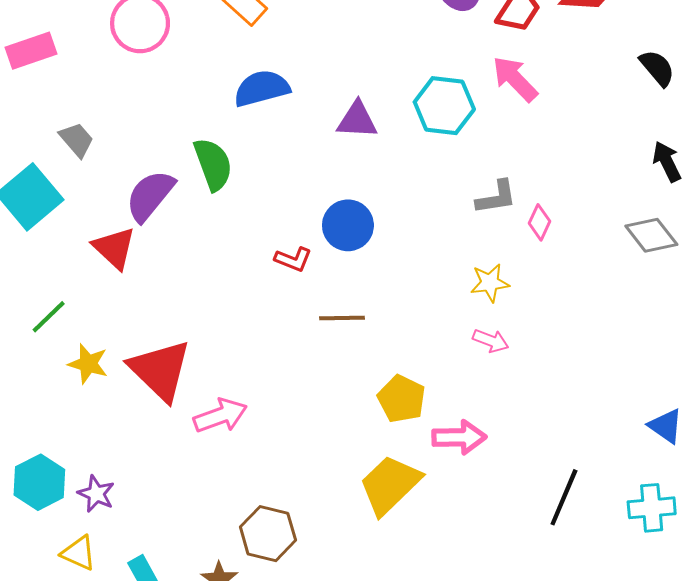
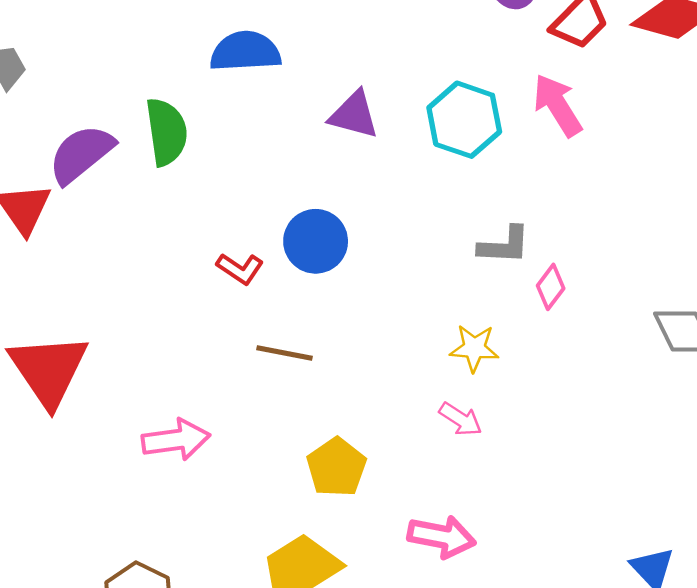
pink arrow: (220, 416) -> (176, 440), moved
pink arrow: (459, 437) -> (442, 537), moved

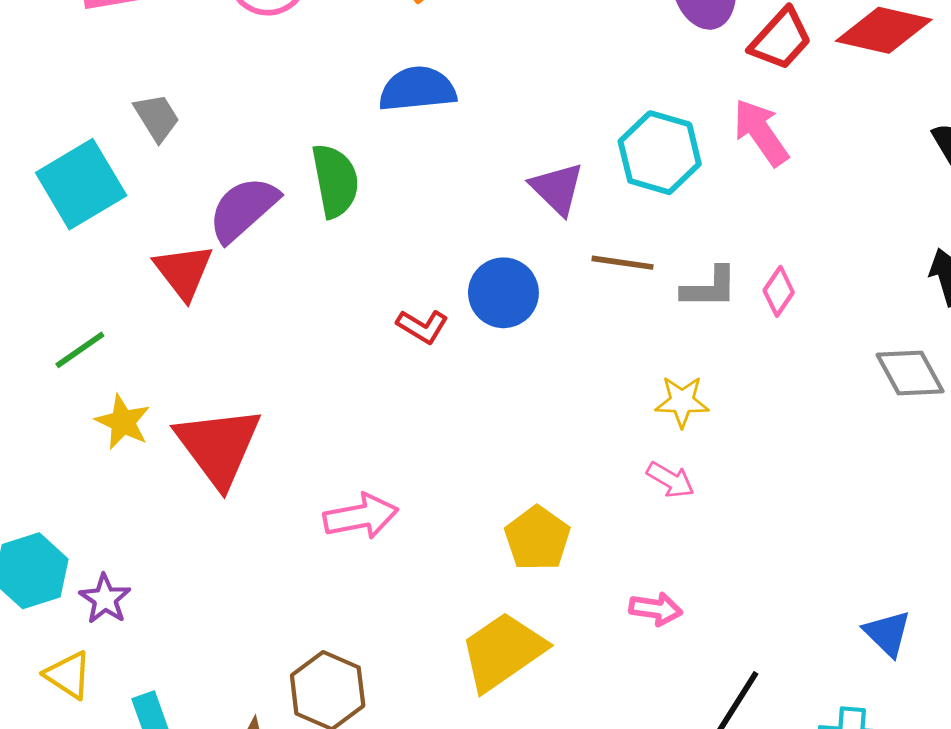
purple triangle: (354, 115) -> (557, 189), moved, turned 32
pink diamond: (551, 287) -> (779, 291), moved
brown line: (284, 353) -> (623, 263), moved
pink arrow: (442, 537) -> (656, 609), size x0.7

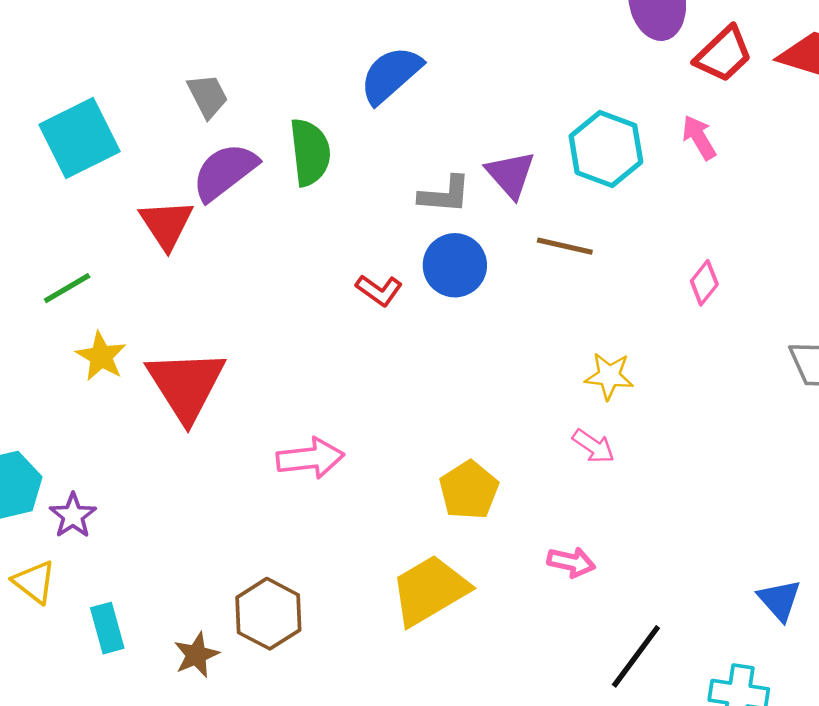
blue semicircle: (417, 89) -> (391, 75), turned -40
gray trapezoid: (157, 117) -> (208, 96), moved
pink arrow: (761, 132) -> (699, 137), size x0.7
gray L-shape: (710, 288) -> (445, 195), moved

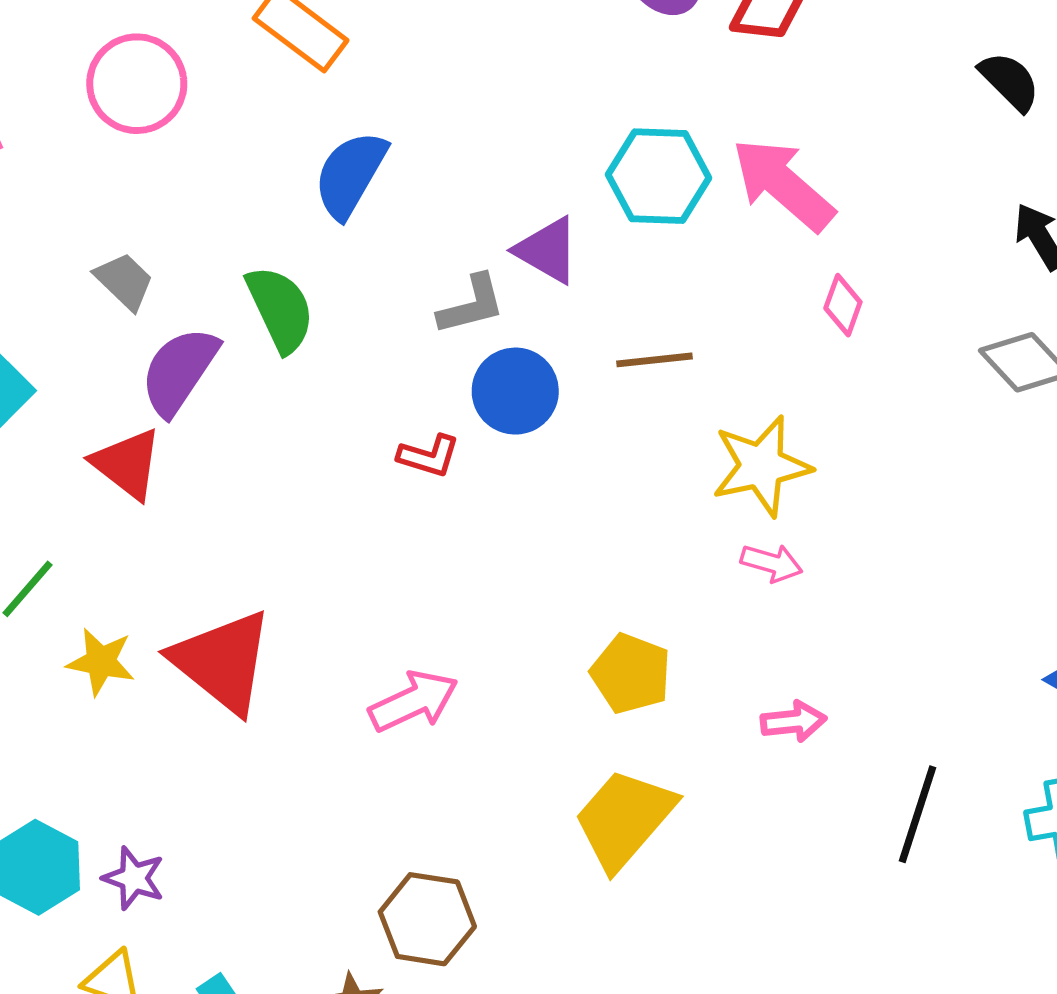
pink arrow: (699, 137) -> (783, 184), moved, size x1.8
brown line: (565, 246) -> (655, 360), moved
yellow star: (609, 376) -> (761, 466), size x1.5

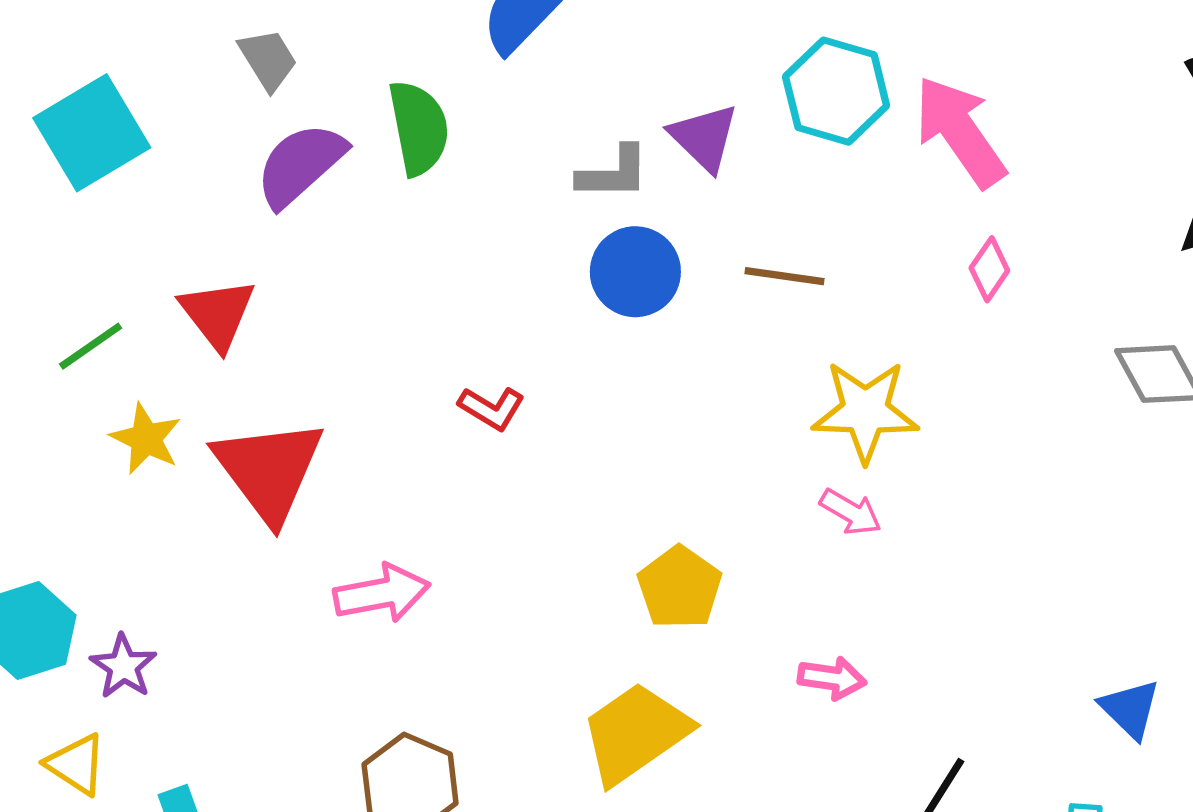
red L-shape: (429, 456) -> (492, 408), moved
red triangle: (127, 464) -> (217, 314), moved
pink arrow: (414, 701) -> (382, 593), moved

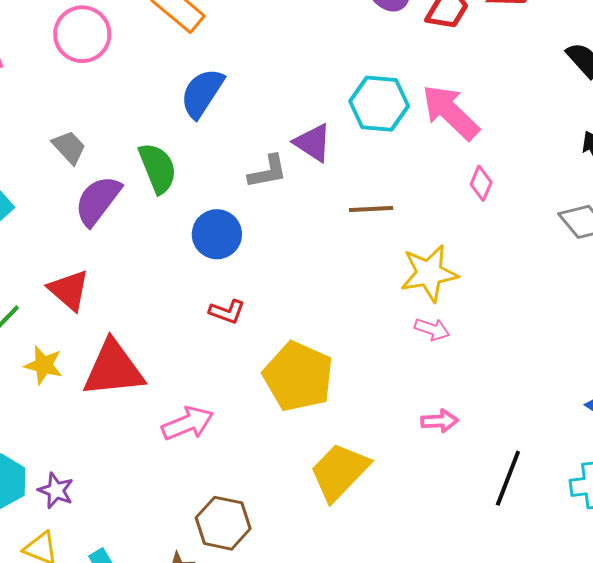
blue circle: (635, 272) -> (217, 234), moved
red triangle: (269, 470) -> (113, 369), turned -48
yellow pentagon: (680, 588) -> (298, 377), moved, size x1.5

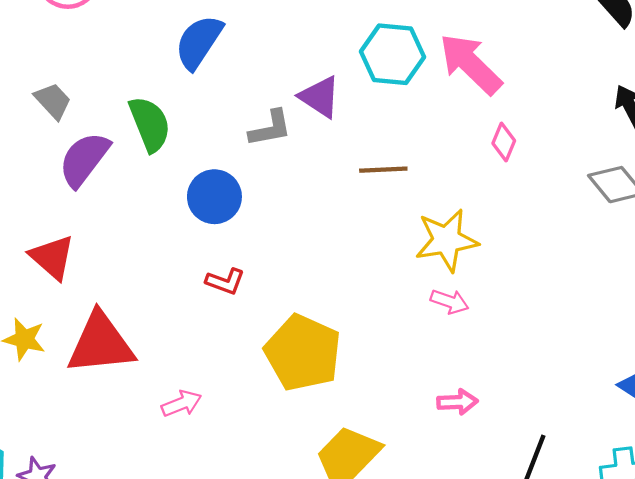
pink arrow: (188, 423) -> (182, 404), size x0.7

